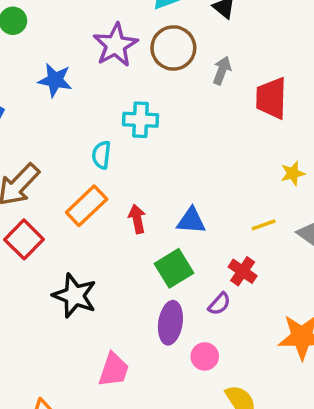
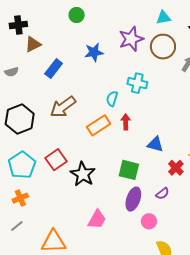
blue star: (55, 80) -> (94, 52), turned -30
red arrow: (137, 219) -> (126, 122), moved
red square: (24, 239) -> (56, 160), moved
green square: (174, 268) -> (129, 170), moved, turned 35
red cross: (243, 271) -> (176, 168), moved

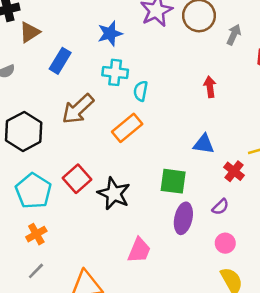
cyan cross: (137, 83) -> (115, 72), moved
red arrow: (126, 122) -> (210, 87), moved
pink circle: (149, 221) -> (225, 243), moved

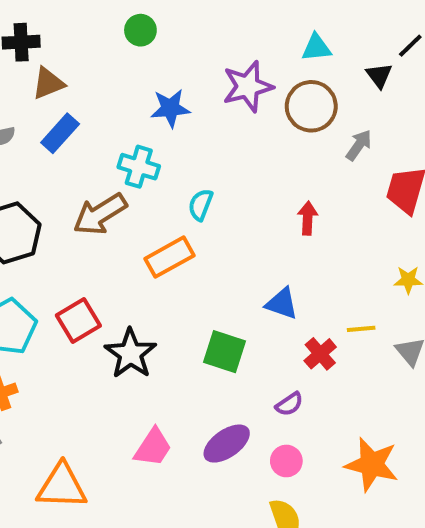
blue rectangle: (60, 61) -> (60, 133), moved
cyan cross: (115, 72) -> (139, 167), moved
purple ellipse: (183, 218) -> (227, 444), moved, turned 32

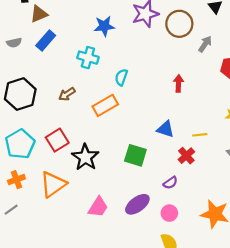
brown arrow: (100, 214) -> (67, 94), moved, size x0.6
yellow line: (361, 329) -> (200, 135), moved
orange triangle: (62, 486) -> (53, 184), moved, turned -36

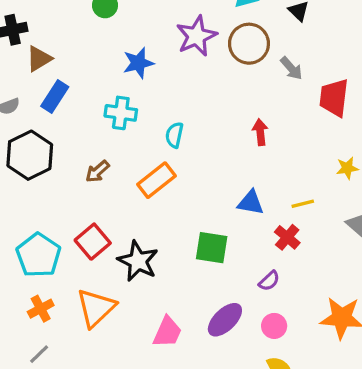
gray arrow: (205, 44) -> (291, 68), turned 112
black hexagon: (20, 94) -> (30, 155), moved

